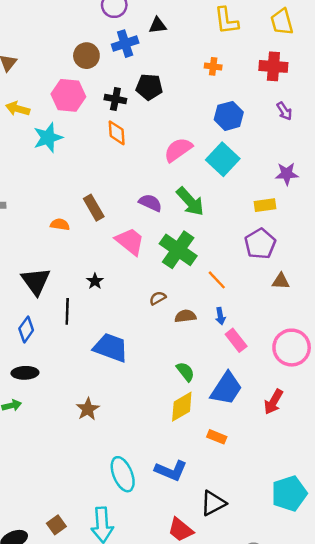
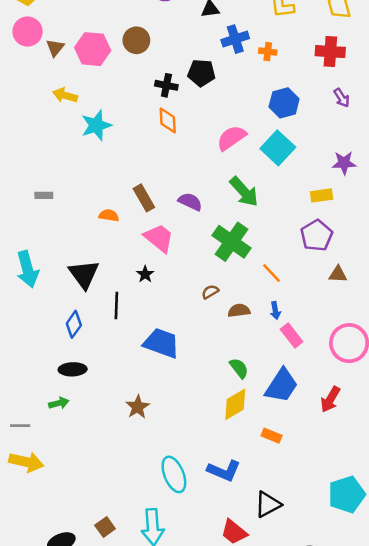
blue cross: (125, 44) -> (235, 39), moved
pink hexagon: (68, 95) -> (93, 49), moved
purple semicircle: (150, 203) -> (190, 202), moved
pink trapezoid: (130, 241) -> (159, 238), moved

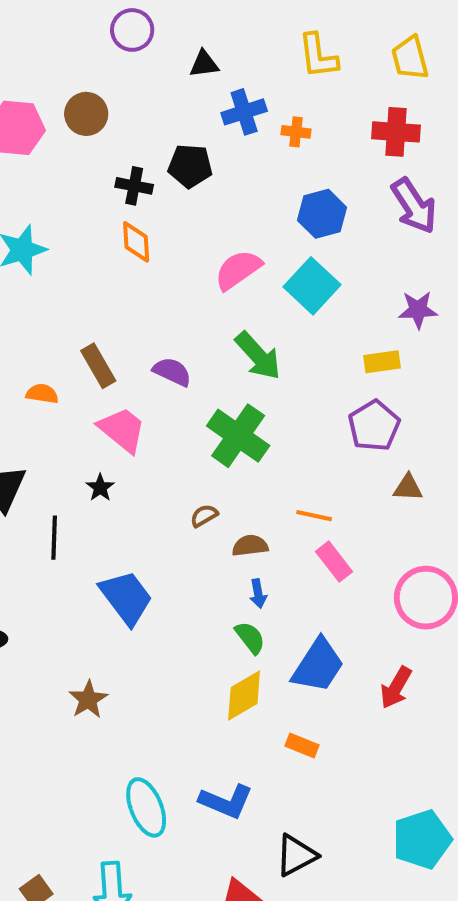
purple arrow: (342, 98) -> (414, 206), size x1.8
orange line: (272, 273) -> (314, 516), moved, turned -35
blue arrow: (275, 311) -> (258, 594), moved
pink rectangle: (292, 336) -> (334, 562), moved
blue trapezoid: (161, 343) -> (126, 598), turned 33

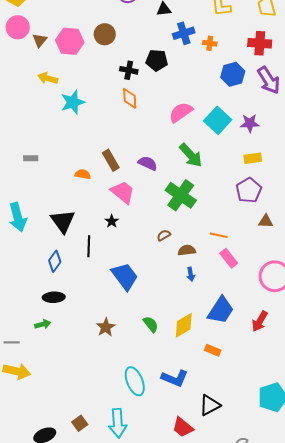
blue hexagon: (322, 214) -> (233, 74), moved
purple star: (418, 310) -> (250, 123), moved
green semicircle: (250, 638) -> (151, 324), moved

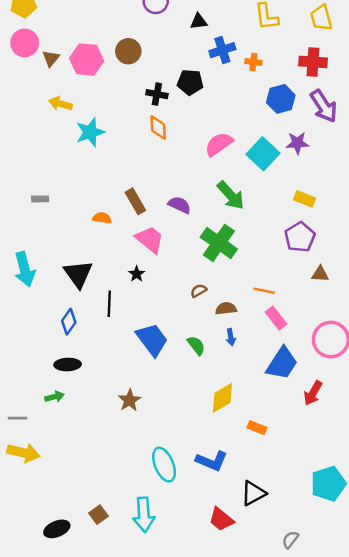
purple star: (250, 123) -> (297, 143), moved
yellow rectangle: (253, 158) -> (305, 199), turned 30
blue trapezoid: (221, 310) -> (282, 363), moved
green semicircle: (151, 324) -> (196, 345), moved

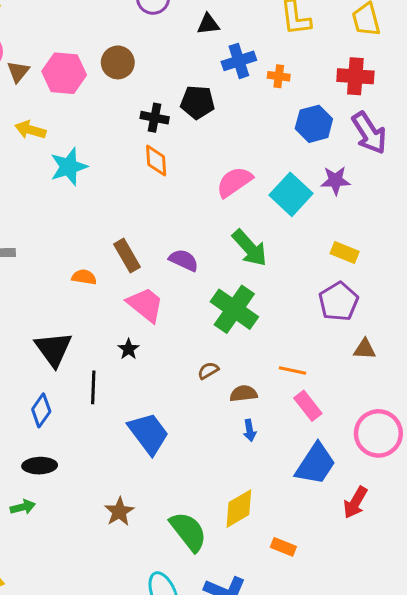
green semicircle: (196, 345) -> (188, 532), moved, size x1.6

